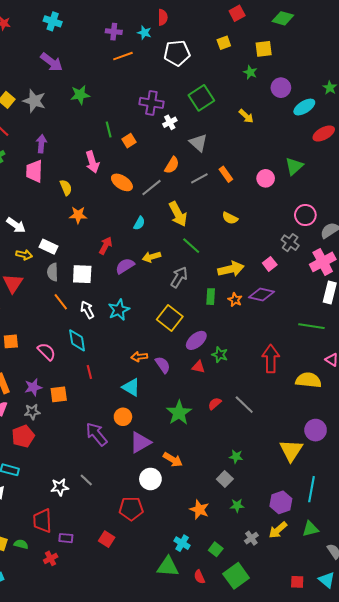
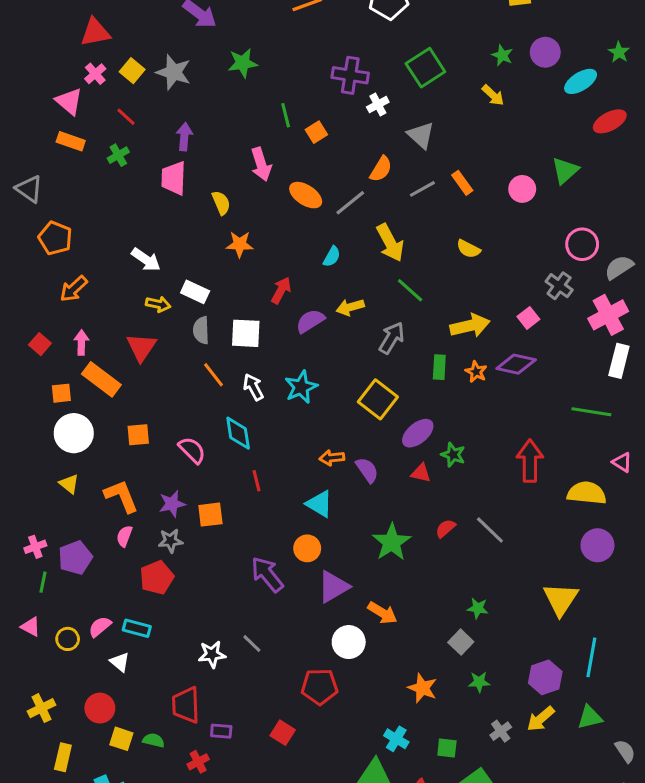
green star: (250, 72) -> (502, 55), moved
purple circle: (316, 430) -> (597, 545), moved
green square: (216, 549) -> (447, 748), turned -32

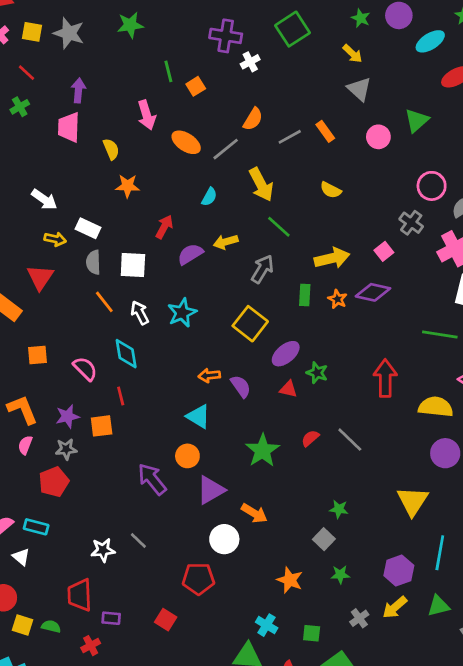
yellow square: (132, 71) -> (32, 32), turned -30
gray triangle: (421, 135) -> (359, 89), moved
red line: (257, 481) -> (121, 396), moved

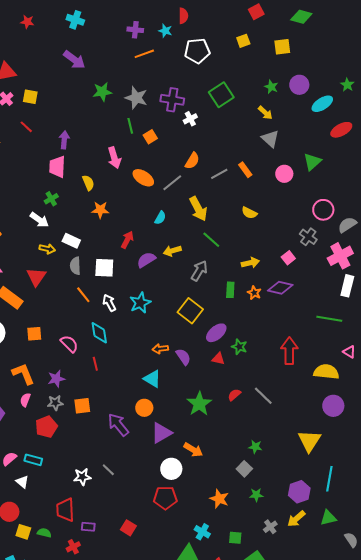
gray star: (69, 33) -> (136, 98), moved
green cross: (20, 107) -> (51, 199), moved
yellow arrow: (332, 258) -> (250, 263), size x0.7
orange square: (102, 426) -> (82, 406), moved
red pentagon: (198, 579) -> (165, 498), moved

